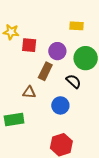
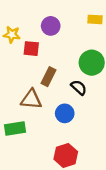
yellow rectangle: (77, 26) -> (95, 19), moved
purple circle: (57, 51) -> (51, 26), moved
brown triangle: (29, 92) -> (31, 99), size x1.5

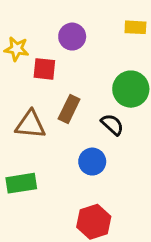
brown triangle: (31, 99) -> (30, 125), moved

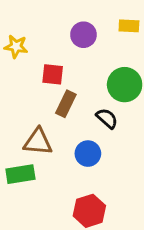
purple circle: (72, 37) -> (83, 35), moved
red square: (44, 69) -> (53, 74), moved
brown triangle: (30, 125) -> (38, 142), moved

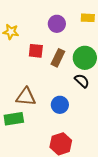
brown rectangle: (66, 104) -> (58, 58), moved
black semicircle: (107, 118) -> (82, 81), moved

